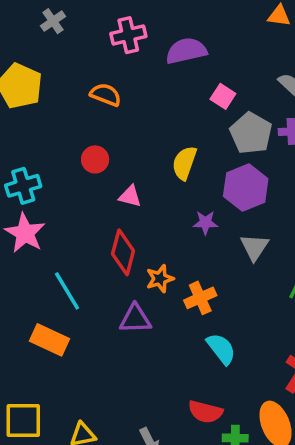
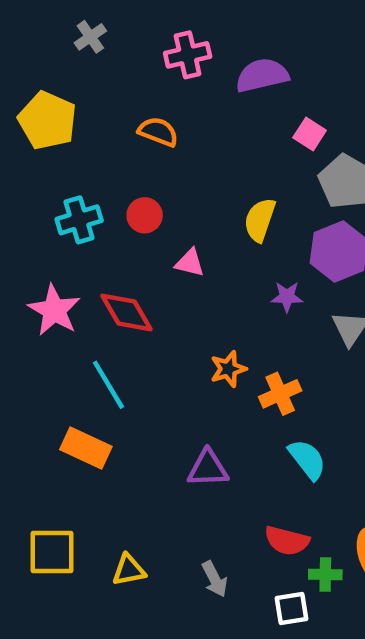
cyan cross: (23, 186) -> (79, 220), moved
red diamond: (123, 252) -> (127, 312), moved, turned -45
purple triangle: (135, 319) -> (208, 468), moved

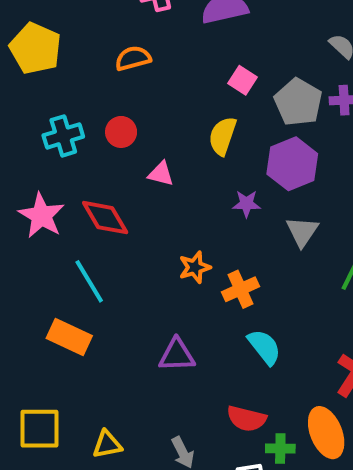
orange semicircle: (158, 132) -> (133, 58), turned -36
pink square: (310, 134) -> (242, 80), moved

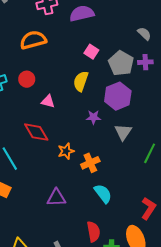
orange semicircle: (133, 58) -> (33, 40), size x1.4
red diamond: (105, 218) -> (36, 132), moved
red semicircle: (246, 419) -> (93, 232), turned -114

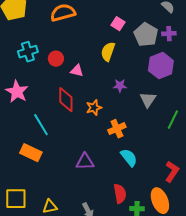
red circle: (27, 79) -> (56, 59), moved
purple hexagon: (118, 96) -> (161, 66), moved
red diamond: (36, 132) -> (66, 100), turned 30
orange star: (66, 151) -> (94, 108), moved

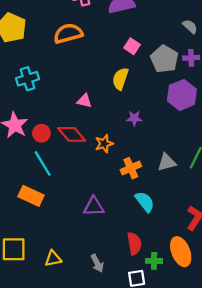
red circle: (56, 59) -> (41, 133), moved
red diamond: (66, 100) -> (72, 134), turned -40
gray triangle: (148, 100) -> (167, 162), moved, turned 42

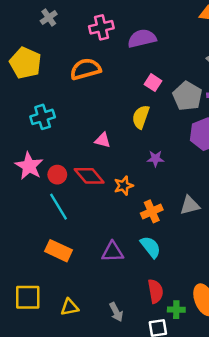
orange rectangle: (31, 196) -> (59, 251), moved
cyan semicircle: (145, 202) -> (151, 247), moved

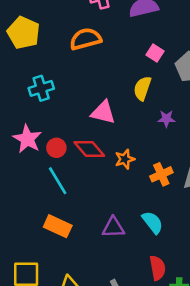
pink triangle: (103, 140) -> (103, 112), size x1.5
purple star: (155, 159) -> (166, 119), moved
orange cross: (152, 211) -> (161, 174), moved

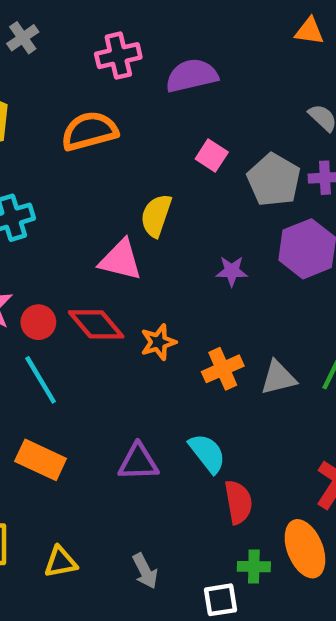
yellow semicircle: (142, 88) -> (156, 216), moved
red semicircle: (158, 268) -> (238, 502), moved

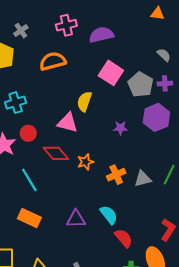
gray cross: (23, 38) -> (21, 31), moved
pink square: (212, 156) -> (111, 73), size x1.6
red circle: (38, 322) -> (28, 133), moved
red semicircle: (238, 502) -> (124, 238), turned -30

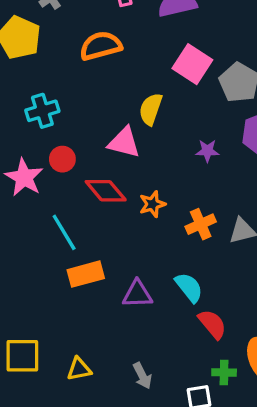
orange rectangle: (29, 218) -> (86, 274), moved, turned -40

